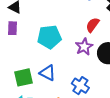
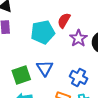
red semicircle: (93, 25) -> (64, 20), moved
blue triangle: (48, 73) -> (45, 68), turned 36

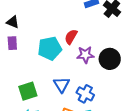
purple star: (78, 38) -> (85, 55), turned 30
blue triangle: (45, 68) -> (62, 85), moved

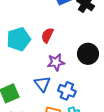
cyan pentagon: (50, 48) -> (19, 39), moved
purple star: (85, 55) -> (56, 62), moved

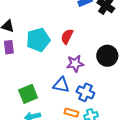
blue triangle: (42, 84) -> (61, 85), turned -42

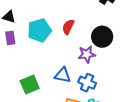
black circle: (107, 56) -> (102, 37), moved
purple star: (75, 64) -> (87, 54), moved

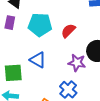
blue triangle: (63, 75) -> (38, 60), moved

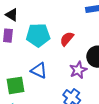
purple star: (77, 63) -> (78, 70), turned -30

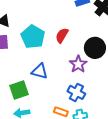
cyan pentagon: (38, 35) -> (33, 37), turned -30

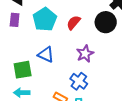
black circle: (95, 48) -> (106, 22), moved

